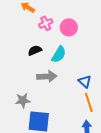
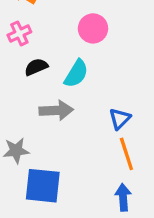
pink cross: (46, 23) -> (19, 33), moved
blue triangle: (85, 81) -> (120, 119), turned 32

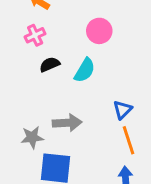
gray arrow: (56, 110) -> (67, 123), moved

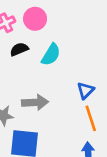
pink circle: (99, 31) -> (35, 19), moved

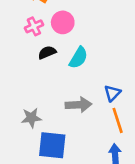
gray arrow: (35, 102) -> (78, 105), moved

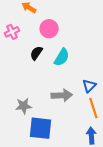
pink cross: (34, 26) -> (12, 32), moved
black semicircle: (47, 52) -> (36, 53), turned -32

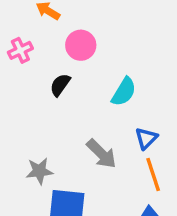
cyan semicircle: (62, 57) -> (124, 92), moved
gray arrow: (62, 95) -> (101, 154), turned 48

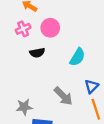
pink cross: (20, 50) -> (23, 29), moved
black semicircle: (60, 85) -> (37, 53), turned -136

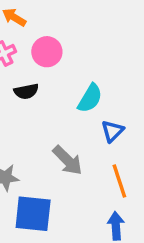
blue triangle: (91, 86) -> (112, 131), moved

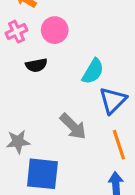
blue triangle: (112, 131) -> (113, 100), size x1.4

